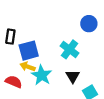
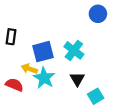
blue circle: (89, 24) -> (98, 14), moved
blue square: (29, 51) -> (43, 52), moved

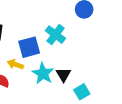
cyan cross: (74, 50) -> (55, 35), moved
cyan star: (44, 78) -> (43, 74), moved

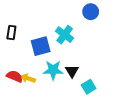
yellow arrow: (15, 64) -> (28, 78), moved
cyan star: (43, 74) -> (53, 70), turned -30

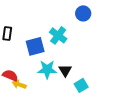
yellow arrow: (28, 78) -> (19, 84), moved

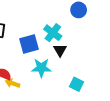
black triangle: (65, 70) -> (60, 50), moved
cyan square: (81, 85) -> (77, 84), turned -32

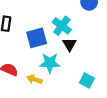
yellow arrow: (13, 83) -> (34, 79), moved

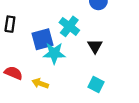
black triangle: (69, 44) -> (95, 46), moved
cyan star: (50, 63) -> (54, 53), moved

